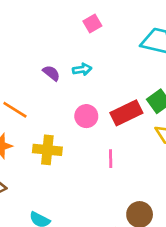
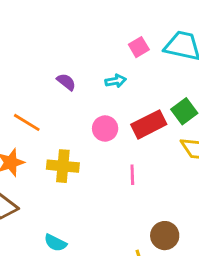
pink square: (92, 23) -> (139, 47), moved
cyan arrow: (82, 69) -> (116, 81), moved

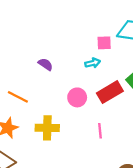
pink square: (139, 47) -> (104, 43), moved, turned 32
cyan arrow: (116, 81) -> (93, 63), moved

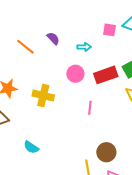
cyan arrow: (93, 63) -> (84, 47), moved
orange line: (18, 97) -> (25, 47), moved

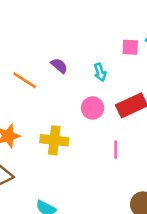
cyan arrow: (84, 47) -> (100, 72), turned 80

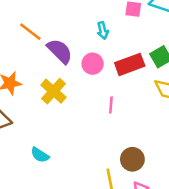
purple semicircle: (59, 66) -> (60, 51), moved, size x1.6
yellow cross: (54, 140) -> (54, 91), turned 30

